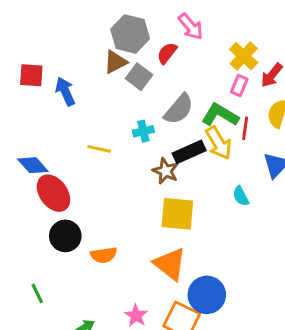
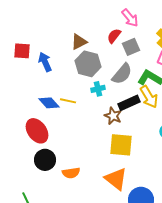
gray hexagon: (130, 34) -> (88, 64), moved
gray square: (139, 77) -> (131, 47), moved, turned 30
blue diamond: (33, 165) -> (49, 103), moved

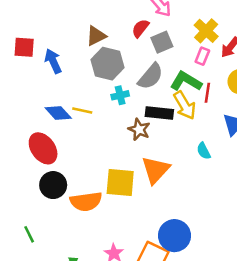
black rectangle: (129, 103) -> (159, 113), turned 30
yellow square: (121, 145) -> (120, 183), moved
orange semicircle: (71, 173) -> (86, 201), size x1.4
orange triangle: (116, 179) -> (156, 170), moved, turned 35

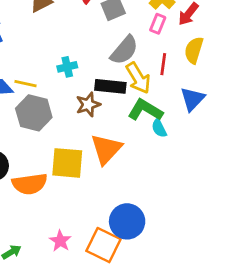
gray hexagon: (108, 64) -> (34, 113), moved
gray semicircle: (150, 76) -> (124, 50), moved
green L-shape: (186, 81) -> (145, 110), moved
brown star: (139, 129) -> (88, 104), turned 30

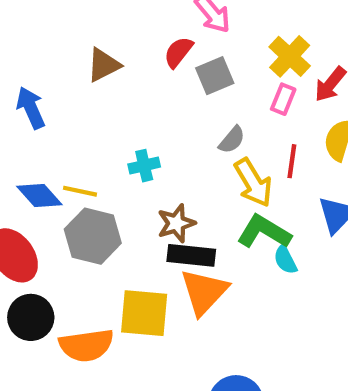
gray semicircle: (124, 50) -> (232, 140), size x0.6
black rectangle: (110, 86) -> (191, 255), moved

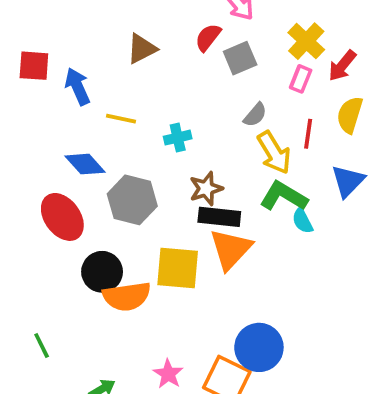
yellow line: (80, 191) -> (121, 119), moved
black circle: (31, 317) -> (102, 272), moved

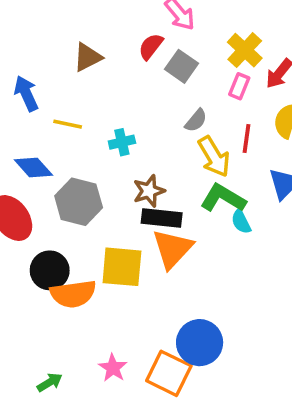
gray square: (240, 58) -> (181, 66), turned -32

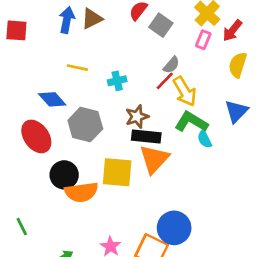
blue arrow: (26, 93) -> (67, 20), moved, turned 35
red line: (246, 139) -> (165, 81), moved, turned 36

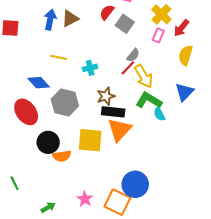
orange semicircle: (81, 192) -> (62, 156), size x0.7

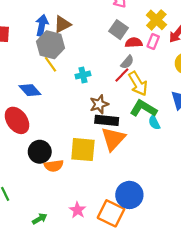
red semicircle: (107, 12) -> (134, 43), moved, turned 49
yellow line: (59, 57) -> (51, 64), turned 42
gray hexagon: (65, 102) -> (51, 45), moved

